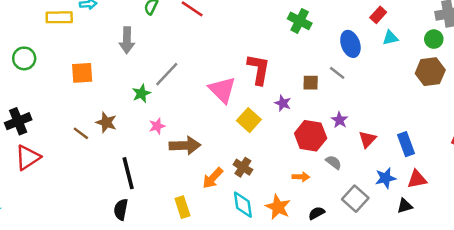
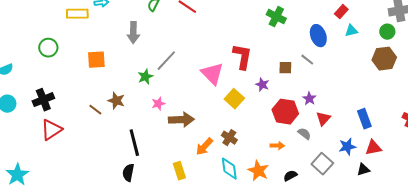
red triangle: (367, 139) -> (323, 119), moved

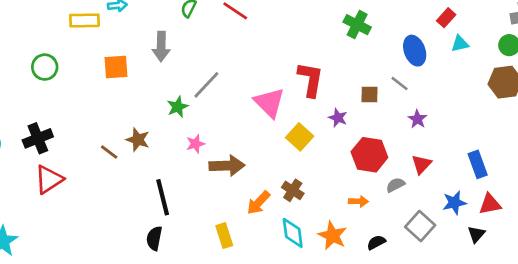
orange square: (96, 60) -> (116, 67), moved
purple star: (309, 99) -> (417, 119), moved
gray semicircle: (304, 134) -> (395, 185), turned -64
black triangle: (363, 170) -> (476, 234), turned -32

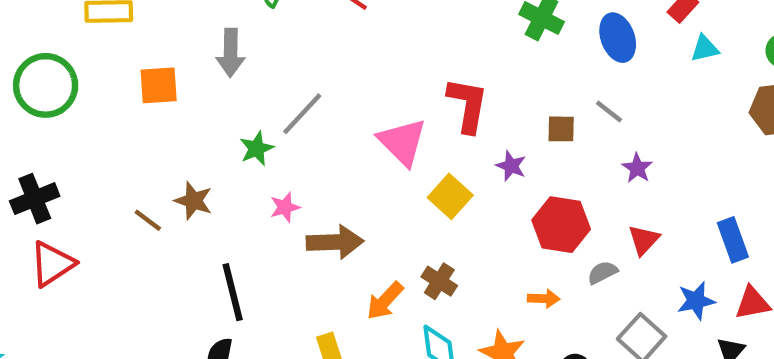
blue ellipse: (415, 51) -> (618, 38), moved
green circle: (45, 67) -> (46, 85), size x1.5

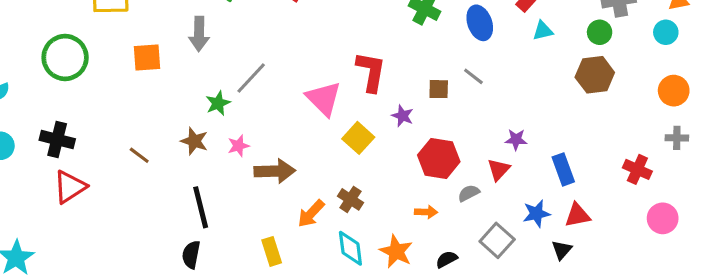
purple star: (637, 168) -> (516, 139), moved, turned -30
black cross: (35, 199) -> (57, 139), turned 36
brown star: (193, 201) -> (194, 141), moved

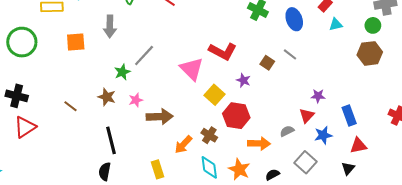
red L-shape: (371, 72) -> (223, 51), turned 108
brown square: (439, 89) -> (267, 63), turned 32
red hexagon: (439, 158) -> (236, 116), moved
orange arrow: (426, 212) -> (259, 144), size x1.5
blue star: (536, 214) -> (323, 135), moved

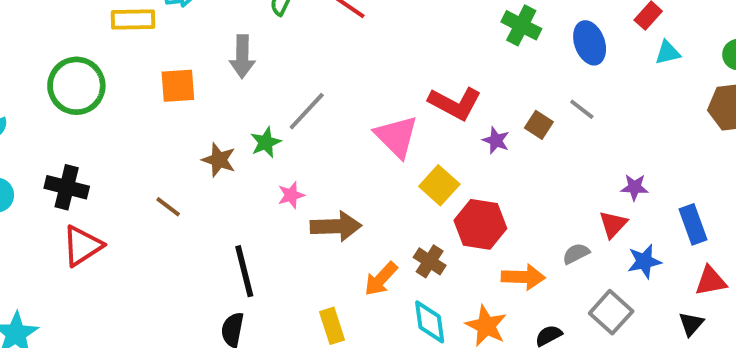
purple star: (243, 80) -> (496, 140), moved
brown star: (107, 97) -> (219, 160), moved

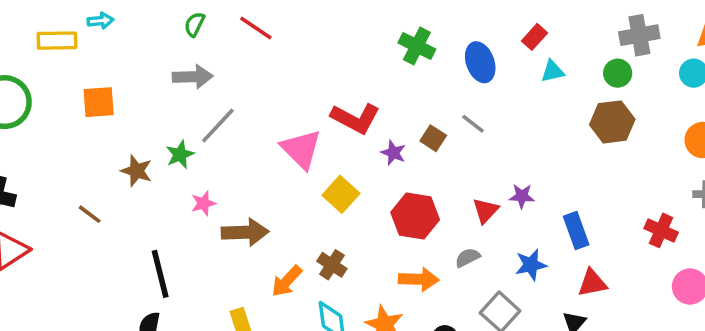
gray arrow: (242, 57) -> (193, 77), moved, turned -93
red hexagon: (480, 224) -> (415, 216), moved
red triangle: (613, 224) -> (486, 211), moved

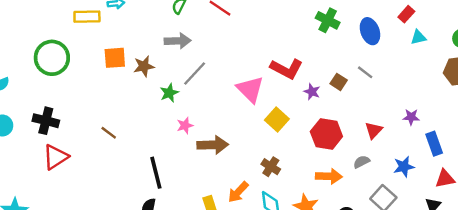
brown star: (137, 171) -> (144, 66), moved, turned -30
purple star: (522, 196) -> (411, 117), moved
orange arrow: (287, 281) -> (238, 192), moved

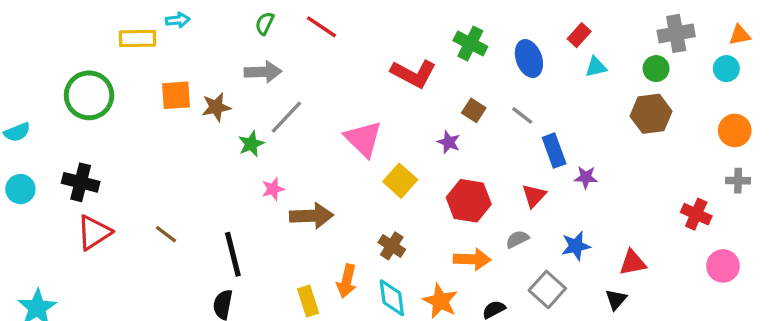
red L-shape: (287, 69) -> (414, 74), moved
brown square: (339, 82) -> (474, 110), moved
brown line: (109, 133) -> (166, 234), moved
blue rectangle: (434, 144) -> (554, 151), moved
orange arrow: (238, 192) -> (347, 281), turned -30

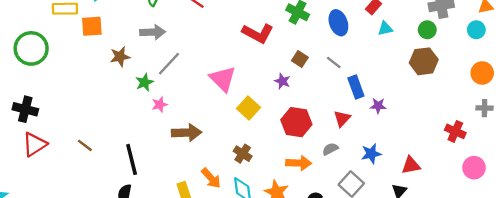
orange square: (176, 95) -> (92, 26), moved
pink star: (273, 189) -> (160, 105), moved
orange arrow: (347, 281) -> (211, 178), turned -55

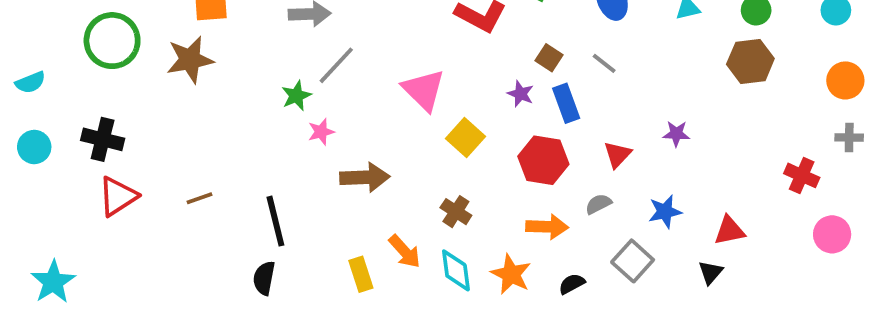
brown star: (120, 57) -> (190, 60), moved, size x1.4
blue rectangle: (356, 87) -> (566, 103), moved
brown line: (85, 145) -> (199, 198), turned -56

